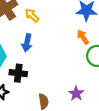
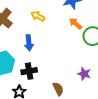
yellow arrow: (32, 15) -> (38, 16), moved

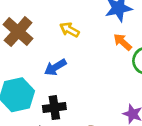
blue arrow: (29, 43) -> (55, 67), turned 63

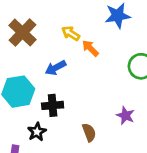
orange arrow: (123, 42) -> (90, 48), moved

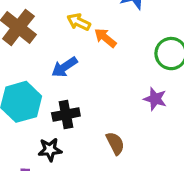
purple star: (125, 115) -> (155, 99), moved
black star: (37, 132) -> (50, 150), turned 30

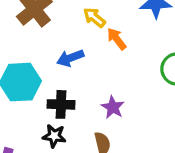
purple star: (155, 99) -> (113, 107), moved
black star: (50, 150) -> (54, 136), moved

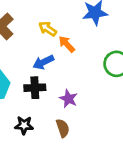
blue arrow: (70, 58) -> (43, 62), moved
black cross: (61, 104) -> (35, 88), moved

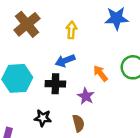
yellow arrow: (48, 29) -> (71, 30), turned 56
orange arrow: (67, 44) -> (100, 73), moved

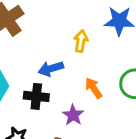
yellow arrow: (71, 30) -> (81, 41), moved

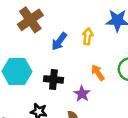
blue arrow: (51, 69) -> (59, 41), moved, turned -36

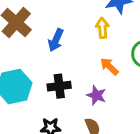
yellow arrow: (88, 36) -> (102, 28), moved

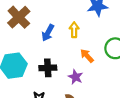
yellow arrow: (102, 28) -> (74, 30), moved

